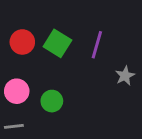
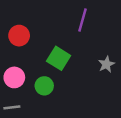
green square: (57, 43) -> (59, 58), moved
purple line: (97, 45) -> (82, 20), moved

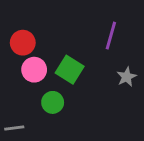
purple line: (82, 20) -> (111, 36), moved
pink circle: (14, 77) -> (34, 70), moved

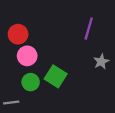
green square: (70, 70) -> (56, 76), moved
green circle: (53, 102) -> (31, 82), moved

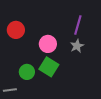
pink circle: (27, 56) -> (48, 44), moved
gray star: (101, 62) -> (77, 46), moved

